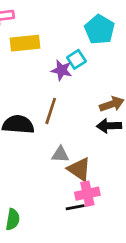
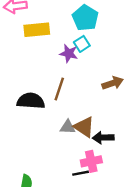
cyan pentagon: (100, 30) -> (85, 18), moved
black arrow: (109, 126) -> (103, 138), moved
brown triangle: (79, 169) -> (84, 127), moved

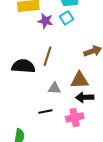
purple star: (69, 53) -> (45, 21), moved
brown triangle: (84, 127) -> (80, 80), moved, turned -36
black line: (81, 173) -> (45, 111), moved

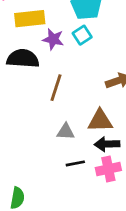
black semicircle: (23, 66) -> (23, 59), moved
black line: (45, 111) -> (75, 163), moved
pink cross: (75, 117) -> (108, 169), moved

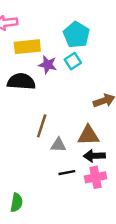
brown line: (56, 88) -> (42, 126), moved

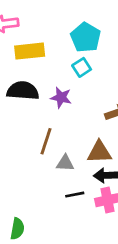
purple star: (48, 65) -> (61, 98), moved

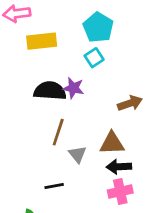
black semicircle: (23, 91) -> (50, 91), moved
gray triangle: (65, 163) -> (78, 154), turned 48
black line: (75, 195) -> (54, 186), moved

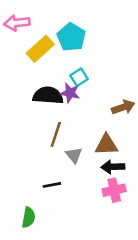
cyan pentagon: (98, 27) -> (71, 37), moved
yellow rectangle: (42, 41) -> (40, 49), turned -36
cyan square: (94, 58) -> (79, 77), moved

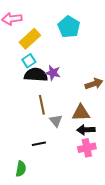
cyan pentagon: (71, 37) -> (69, 27), moved
cyan square: (79, 77) -> (29, 61), moved
brown line: (56, 134) -> (42, 105), turned -30

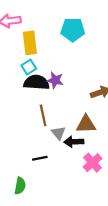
cyan pentagon: (69, 27) -> (73, 30), turned -30
yellow rectangle: (30, 39) -> (30, 43), turned -55
black arrow: (86, 130) -> (74, 142), moved
pink cross: (87, 148) -> (93, 163), turned -30

